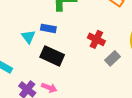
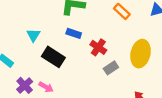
blue rectangle: (48, 28) -> (74, 33), moved

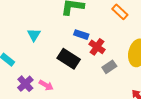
blue rectangle: (74, 33) -> (81, 35), moved
black rectangle: (53, 57) -> (69, 59), moved

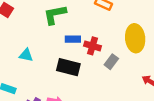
cyan triangle: (34, 35) -> (26, 55), turned -32

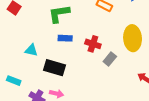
blue rectangle: (73, 39) -> (65, 38), moved
black rectangle: (68, 67) -> (54, 68), moved

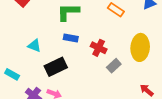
black rectangle: (54, 68) -> (56, 67), turned -50

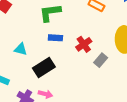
red cross: (99, 48) -> (84, 44), turned 35

